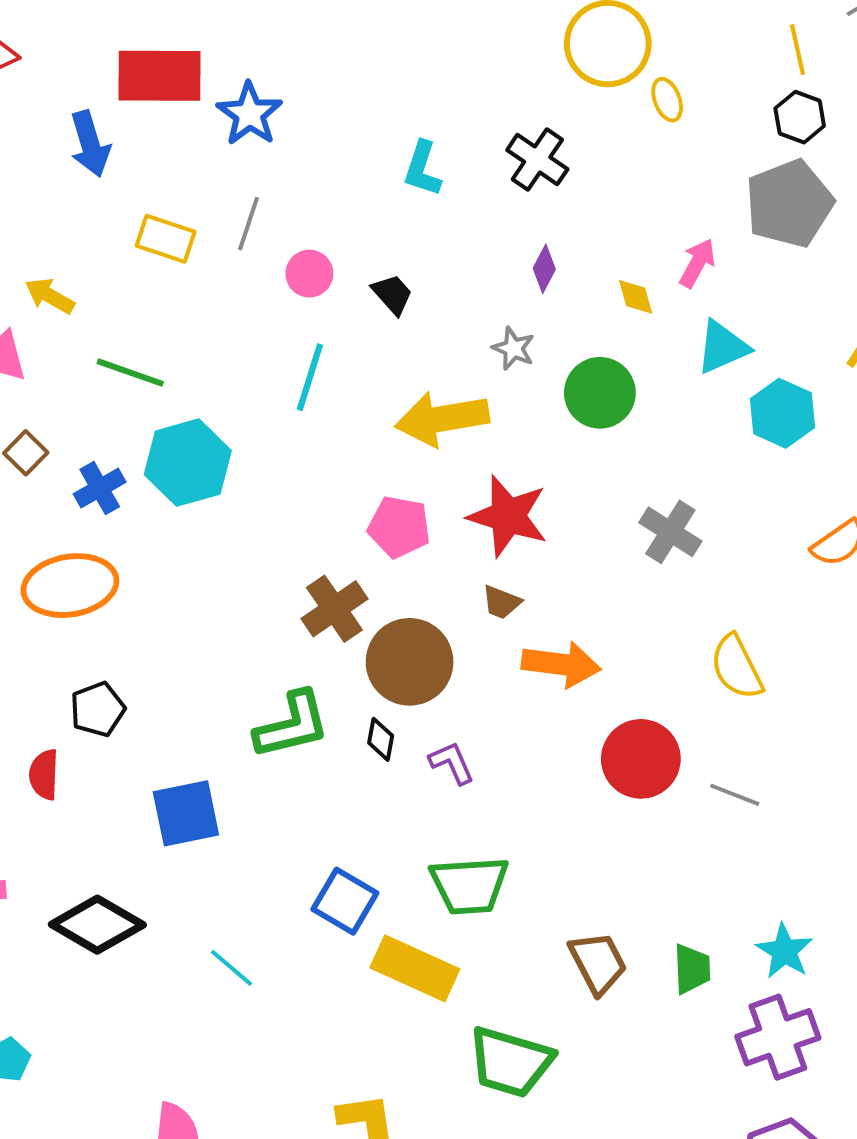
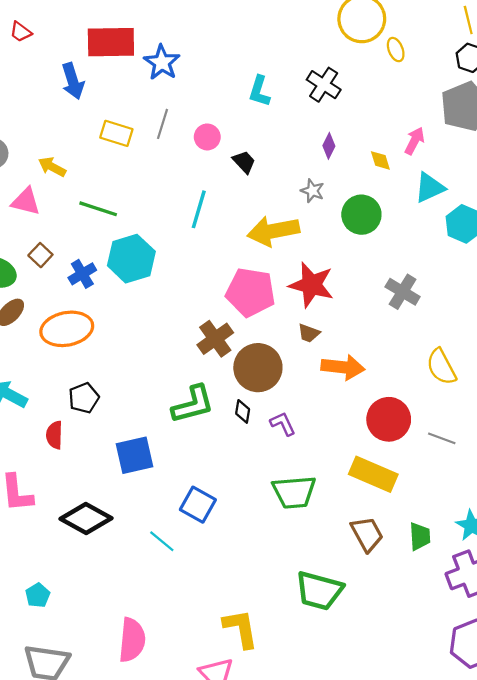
pink circle: (309, 274) -> (207, 137), moved
pink pentagon: (399, 527) -> (250, 292), size x1.4
blue square: (345, 901) -> (198, 505), moved
yellow rectangle: (415, 968) -> (373, 474), moved

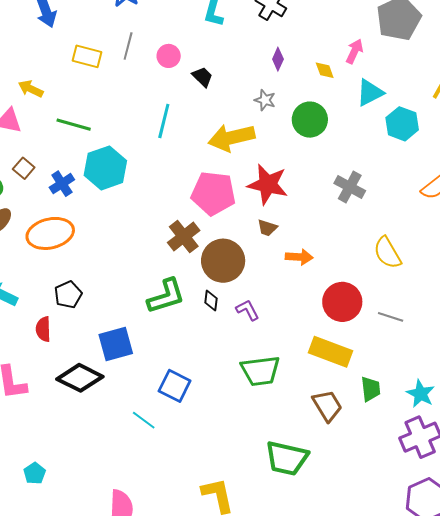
orange arrow: (343, 367) -> (299, 257), size x0.7
black diamond: (86, 519) -> (80, 378), moved
green trapezoid: (420, 536) -> (371, 389), moved

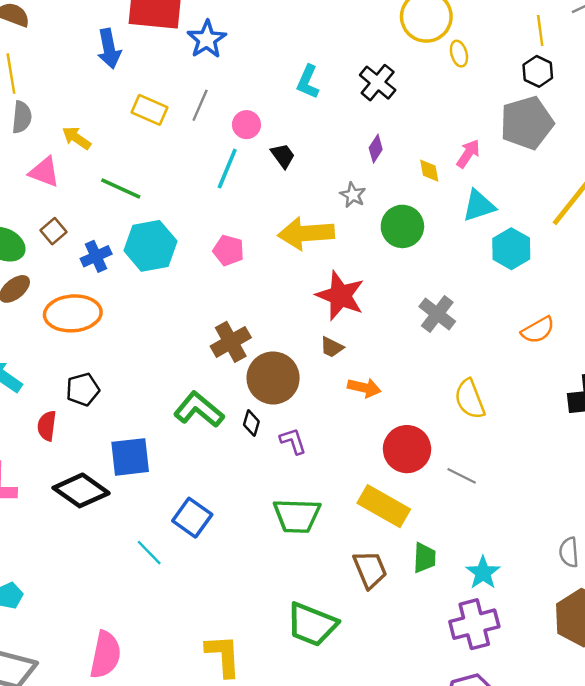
cyan line: (164, 121) -> (227, 169), moved
pink pentagon: (213, 193) -> (229, 250), moved, size x0.6
green L-shape: (166, 296) -> (199, 410), turned -132

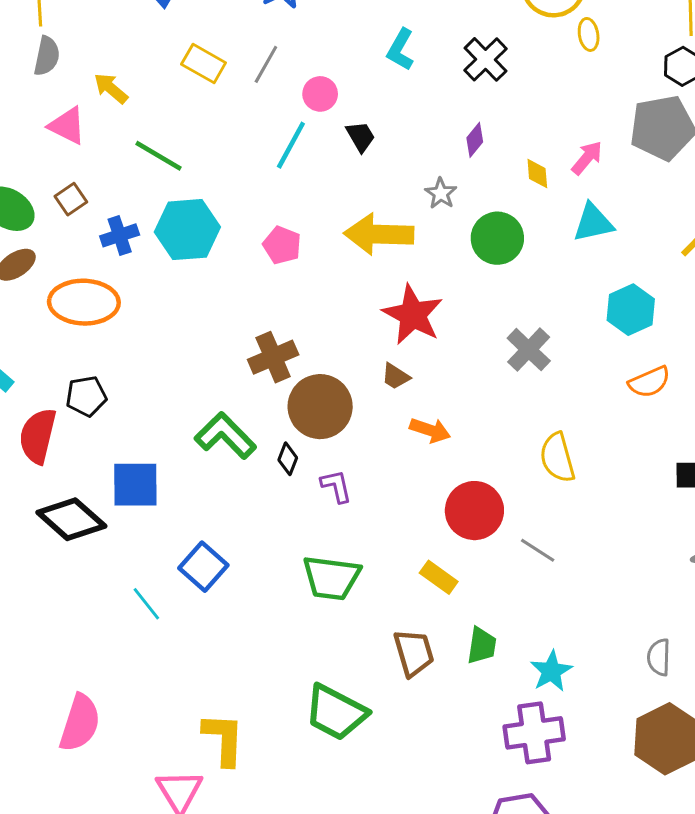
cyan hexagon: (511, 249) -> (631, 310), moved
red semicircle: (47, 426) -> (38, 436), size x1.5
yellow rectangle: (384, 506) -> (439, 577), size x0.6

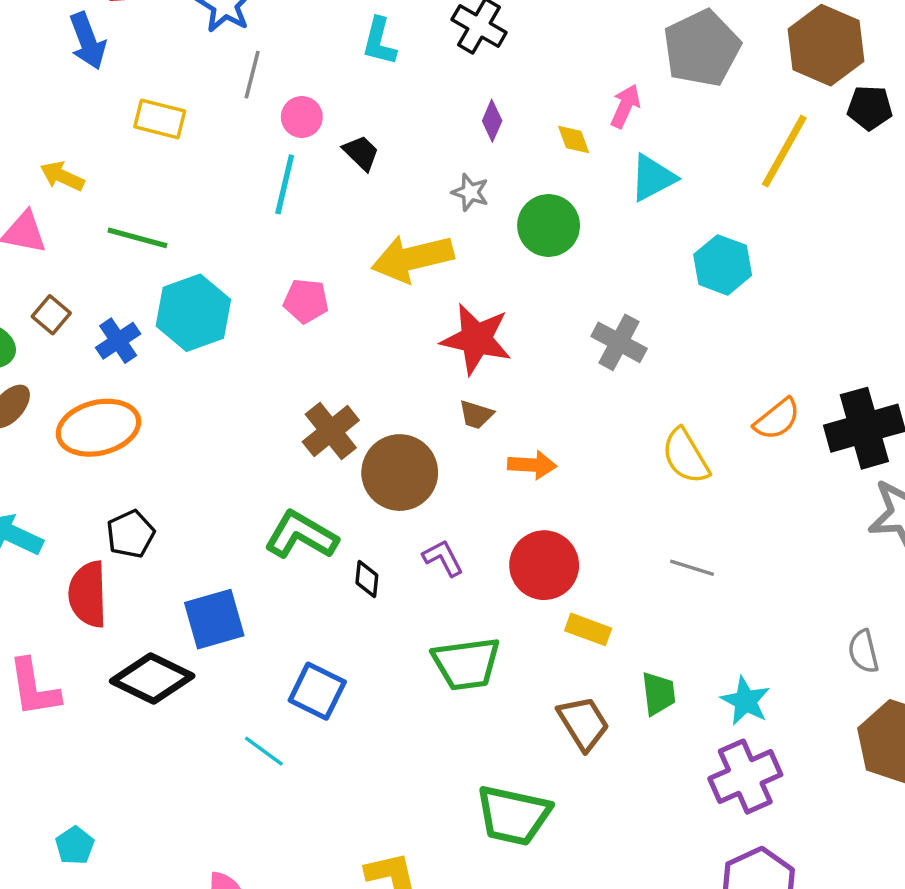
gray line: (266, 64) -> (252, 75), moved
orange semicircle: (649, 382) -> (777, 419), moved
black diamond: (288, 459) -> (367, 579), moved
red circle: (474, 511) -> (544, 565), moved

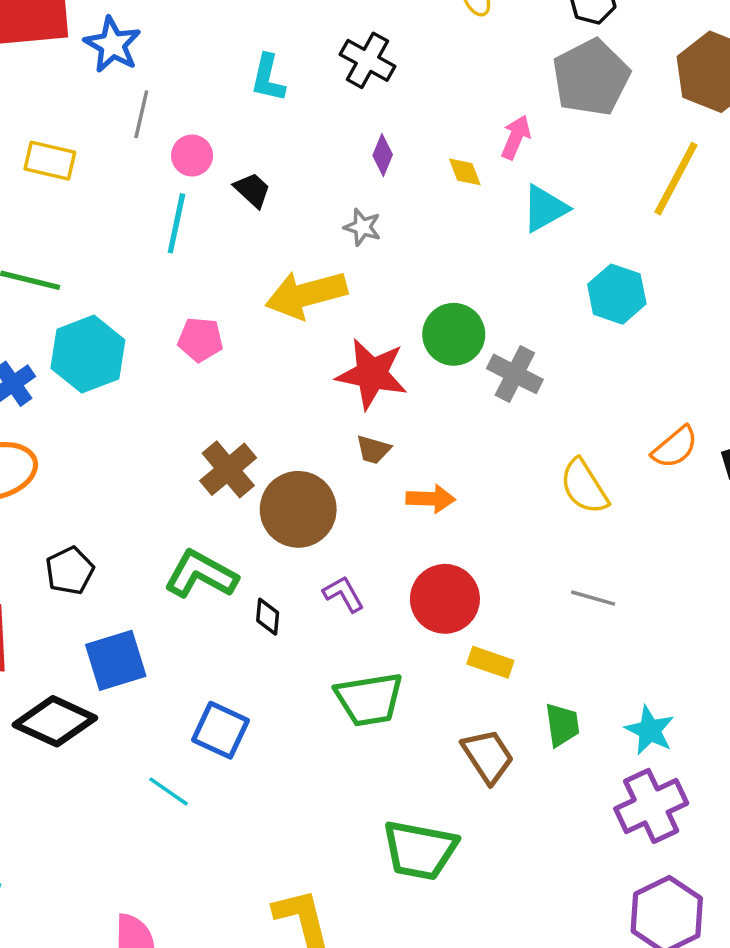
green circle: (549, 226) -> (454, 334), moved
black pentagon: (131, 534) -> (70, 571), moved

